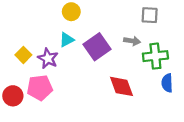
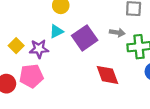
purple star: (48, 58) -> (39, 49), turned -30

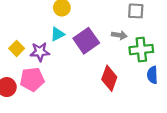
red diamond: (107, 75) -> (109, 78), turned 40

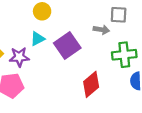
gray arrow: (119, 35) -> (101, 30), moved
red diamond: (109, 78) -> (91, 84), turned 30

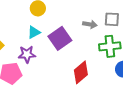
gray square: (119, 15) -> (112, 19), moved
purple star: (19, 57) -> (27, 54), moved

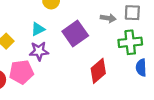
cyan triangle: (34, 32) -> (38, 29), moved

